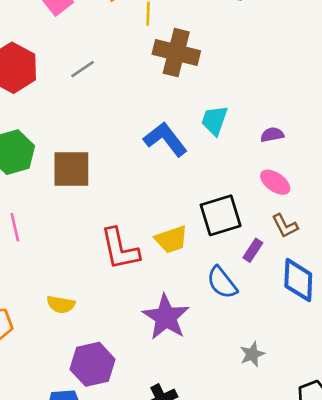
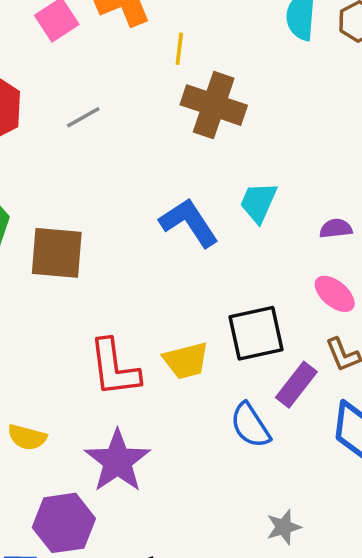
purple rectangle: (253, 250) -> (296, 385), size x1.4
purple star: (166, 317) -> (117, 461), moved

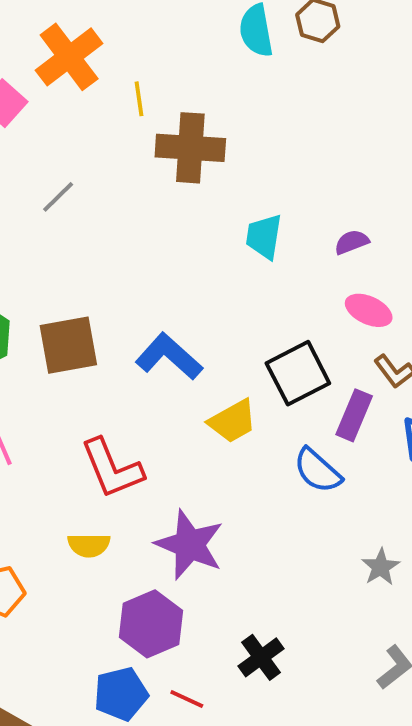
blue L-shape: (189, 223) -> (169, 357), moved
red L-shape: (114, 368) -> (112, 468), moved

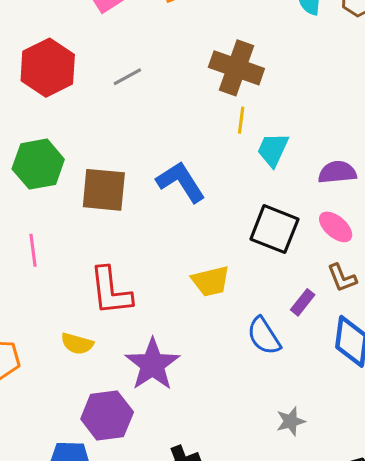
yellow line: (139, 99) -> (241, 120), moved
purple semicircle: (352, 242) -> (337, 172), size x1.4
blue L-shape: (169, 357) -> (181, 182), moved
black square: (298, 373) -> (274, 229), moved, turned 33
purple rectangle: (354, 415) -> (303, 302), size x0.7

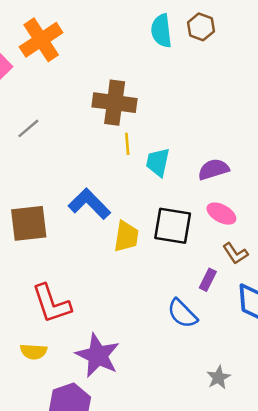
yellow trapezoid: (211, 281) -> (126, 236), moved, turned -56

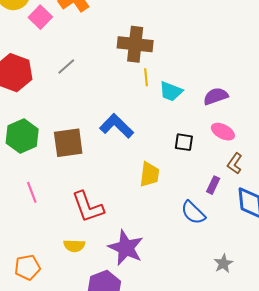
cyan trapezoid: (158, 162) -> (171, 91), turned -80
black square: (173, 226) -> (184, 142), size x0.6
yellow trapezoid: (126, 236) -> (149, 174), moved
brown L-shape: (235, 253) -> (235, 163), turned 70

